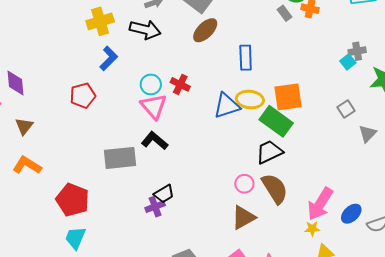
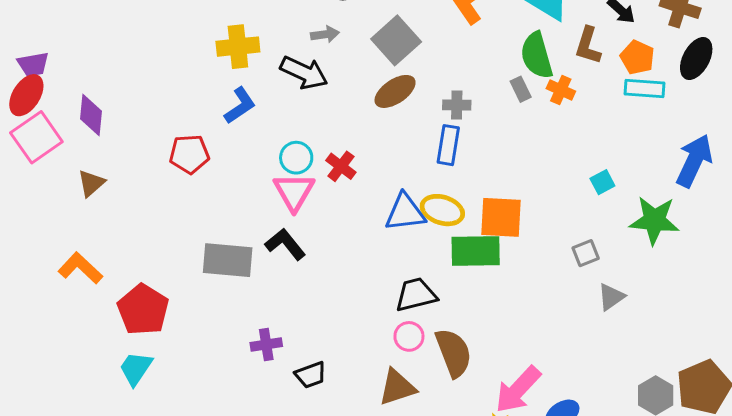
gray cross: (357, 51) -> (457, 105), moved
green rectangle: (276, 121) -> (476, 251), turned -48
black trapezoid: (269, 152) -> (416, 295), moved
orange L-shape: (27, 165) -> (80, 268), moved
black trapezoid: (164, 194) -> (311, 375), moved

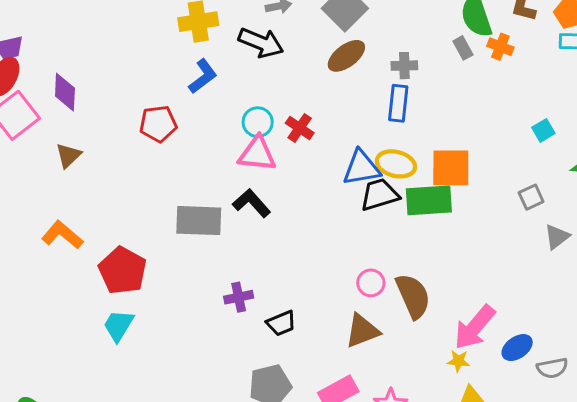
pink triangle: (294, 192) -> (257, 154), turned -51
black trapezoid: (416, 295) -> (380, 195), moved

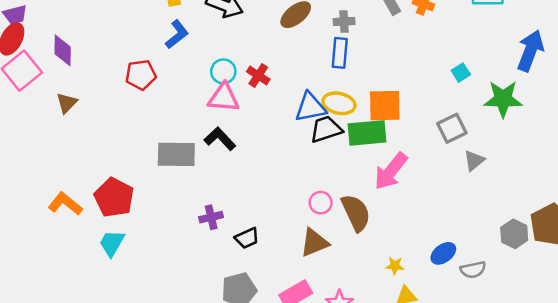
gray square: (531, 197) -> (452, 128), size x1.4
orange L-shape: (62, 235) -> (65, 204), moved
pink arrow: (475, 327) -> (391, 171), moved

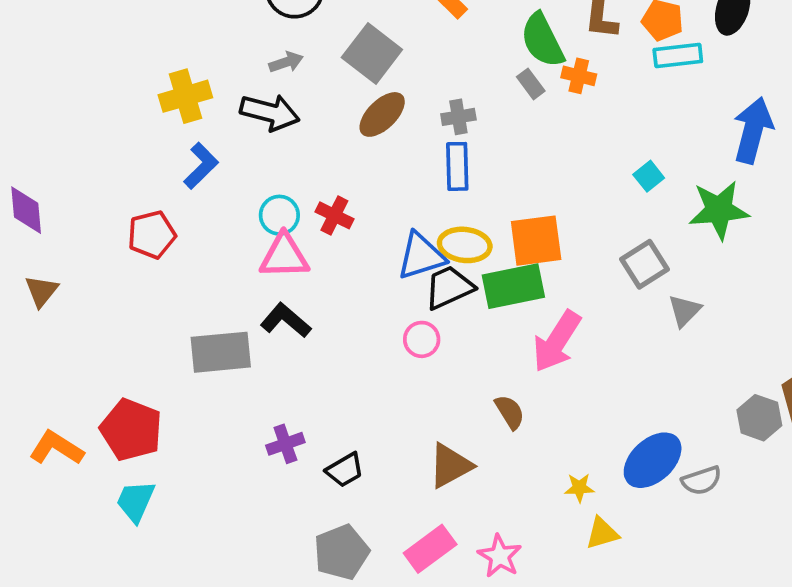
pink circle: (321, 203) -> (422, 339), moved
brown semicircle: (356, 213) -> (510, 412), size x0.6
blue ellipse: (443, 253) -> (653, 460), size x1.5

